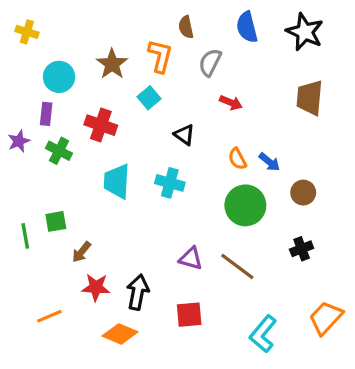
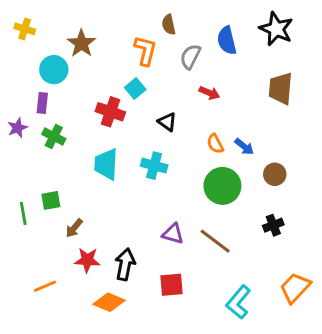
blue semicircle: (247, 27) -> (227, 41), moved
brown star: (112, 64) -> (81, 43), moved
red cross: (101, 125) -> (110, 112), moved

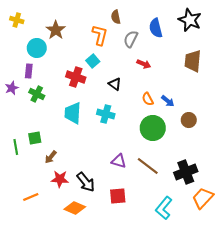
black cross: (273, 225) -> (186, 172), moved, size x1.6
black arrow: (125, 264) -> (86, 182), turned 130

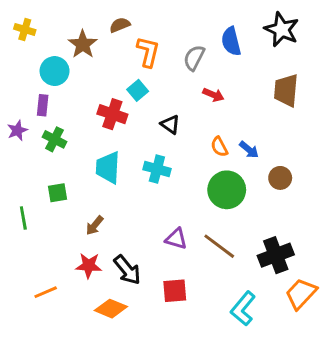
brown semicircle: (116, 17) -> (120, 25), moved, turned 80
green square: (35, 138) -> (57, 193), moved
brown arrow: (51, 157) -> (95, 225), moved

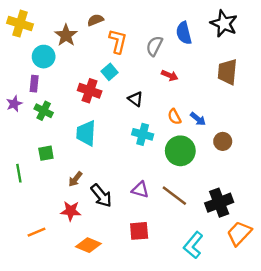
yellow cross: (25, 29) -> (20, 24), size x1.5
cyan cross: (157, 169) -> (143, 134), moved
black arrow: (127, 270) -> (101, 196), moved

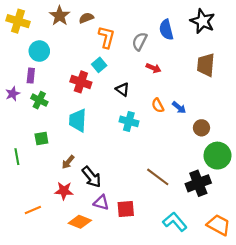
brown star: (66, 35) -> (60, 16), moved
green circle: (180, 151) -> (217, 156), moved
purple triangle: (140, 190) -> (101, 203), moved
orange trapezoid: (239, 233) -> (219, 225), moved, turned 75
cyan L-shape: (193, 245) -> (175, 222), turned 100

